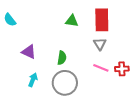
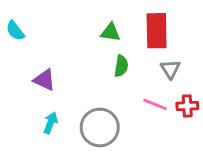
gray triangle: (100, 44) -> (170, 69), moved
green semicircle: (62, 58) -> (121, 66), moved

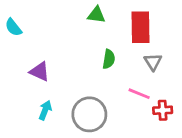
green triangle: (110, 32) -> (96, 15), moved
red cross: (187, 106) -> (163, 110), moved

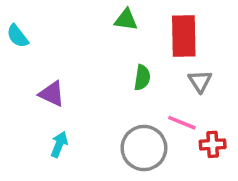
gray circle: (89, 114) -> (144, 148), moved

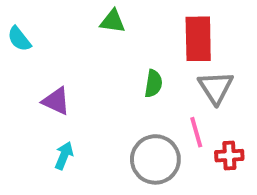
green triangle: (126, 20) -> (113, 21), moved
gray triangle: (200, 81) -> (216, 87), size x1.4
pink line: (182, 123) -> (196, 132), turned 52

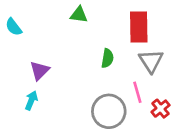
purple triangle: (56, 101) -> (39, 71), turned 50
cyan arrow: (64, 156) -> (31, 100), moved
red cross: (229, 156) -> (160, 109), turned -36

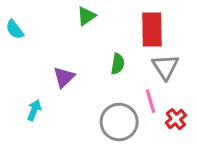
green triangle: (79, 15) -> (86, 16), turned -42
purple triangle: (39, 71) -> (64, 77), moved

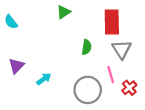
purple triangle: (64, 77) -> (16, 66), moved
cyan arrow: (34, 110) -> (44, 79), moved, turned 32

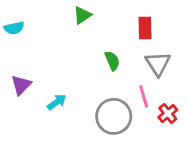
cyan semicircle: (11, 22) -> (14, 28), turned -64
red rectangle: (112, 22) -> (145, 28), size x0.7
green semicircle: (87, 47) -> (112, 61), turned -32

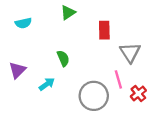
cyan semicircle: (14, 28) -> (23, 23), moved
red rectangle: (145, 28) -> (104, 30), moved
green semicircle: (112, 61) -> (63, 58), moved

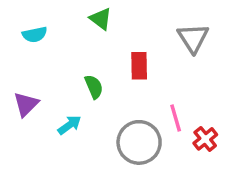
green triangle: (68, 13) -> (101, 19), turned -49
red rectangle: (104, 30) -> (139, 66), moved
gray triangle: (130, 52) -> (193, 38), moved

